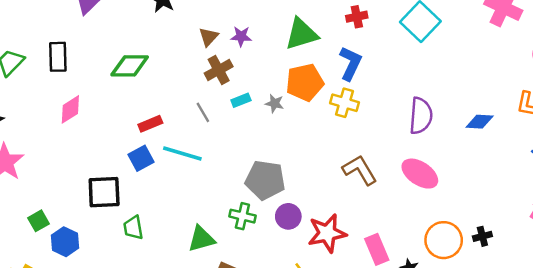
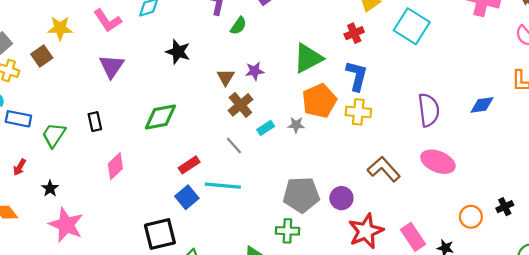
black rectangle: (58, 57) -> (95, 122), size x0.7
purple circle: (288, 216) -> (341, 198), moved
orange circle: (444, 240) -> (471, 217), size x0.7

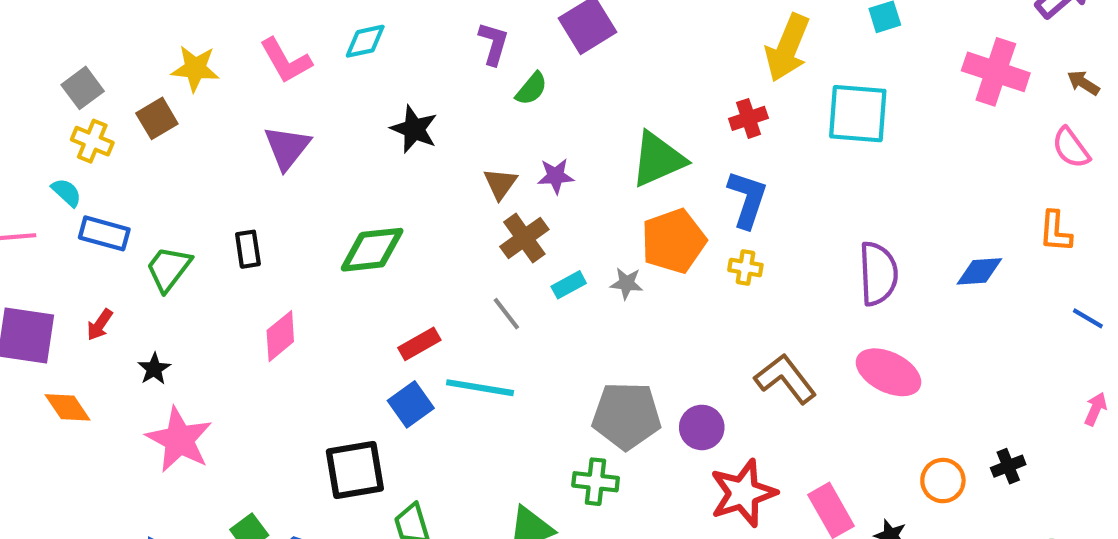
cyan square: (412, 26) -> (858, 114), turned -32
yellow cross: (358, 112) -> (745, 268), size x0.7

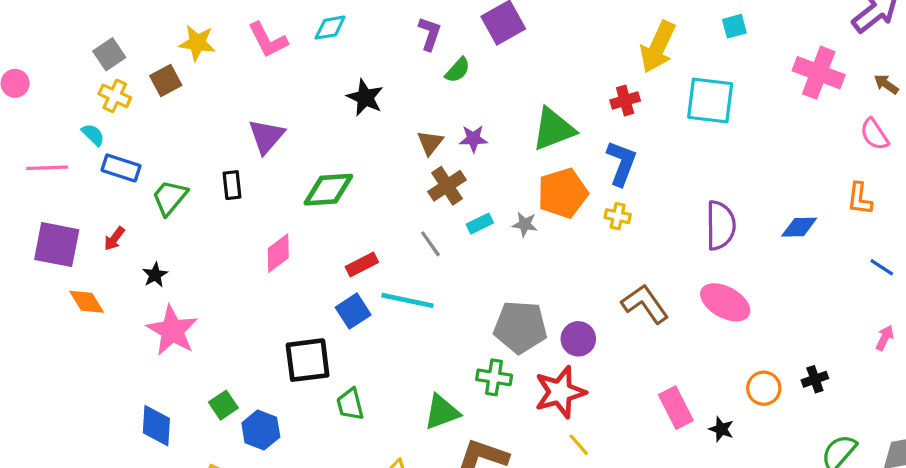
purple triangle: (287, 147) -> (266, 136), moved
pink diamond: (280, 336) -> (278, 253), moved
red star: (743, 493) -> (560, 392), moved

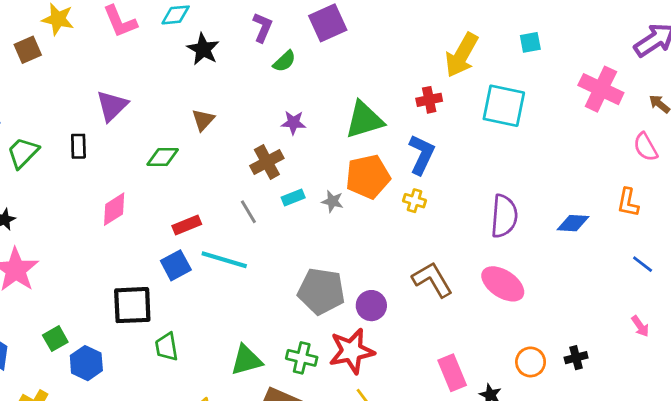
black star: (365, 97) -> (203, 49), moved
brown triangle: (430, 143) -> (203, 120), moved
green diamond: (328, 190) -> (163, 157), size x0.7
pink arrow: (885, 338) -> (640, 326), turned 115
green cross: (494, 377) -> (302, 358), moved

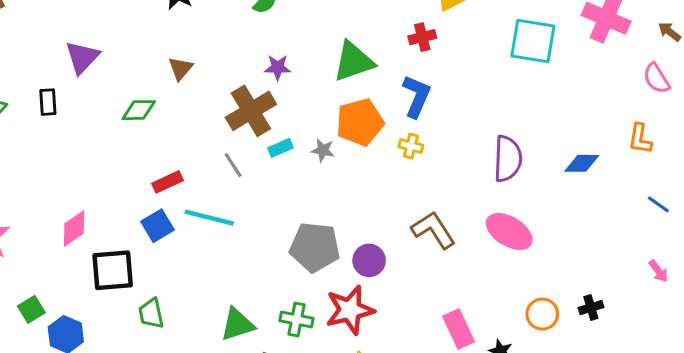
cyan square: (504, 106) -> (533, 41), moved
brown cross: (267, 162) -> (251, 111), size x1.4
pink diamond: (114, 209) -> (74, 228), moved

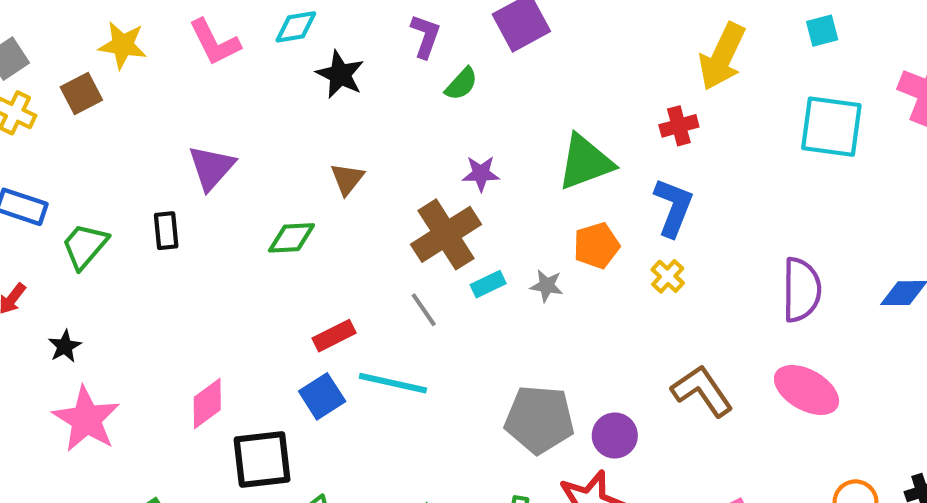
orange pentagon: (360, 122) -> (596, 246), size x0.7
yellow cross: (411, 146) -> (668, 276), turned 30

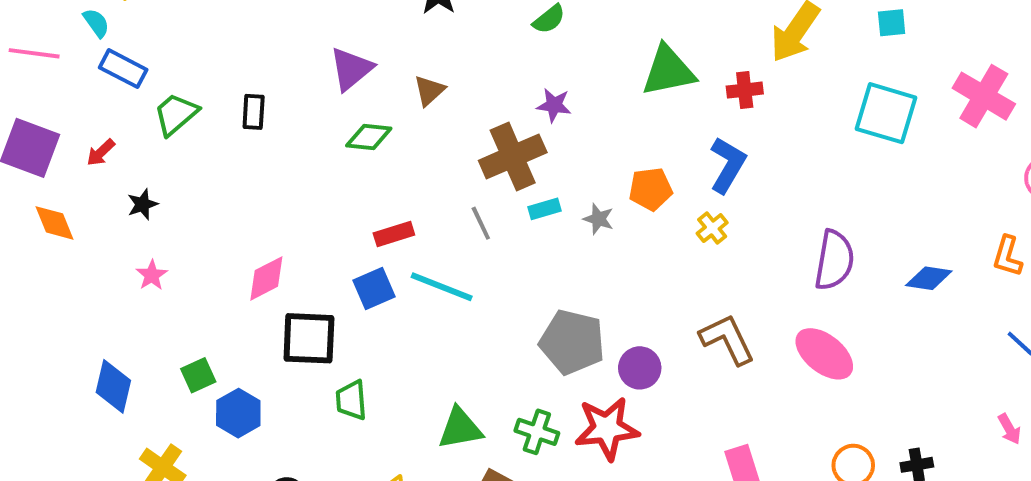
green triangle: (585, 162) -> (668, 71), moved
purple triangle: (211, 168) -> (351, 69), moved
pink star: (86, 419) -> (152, 275), size x0.5

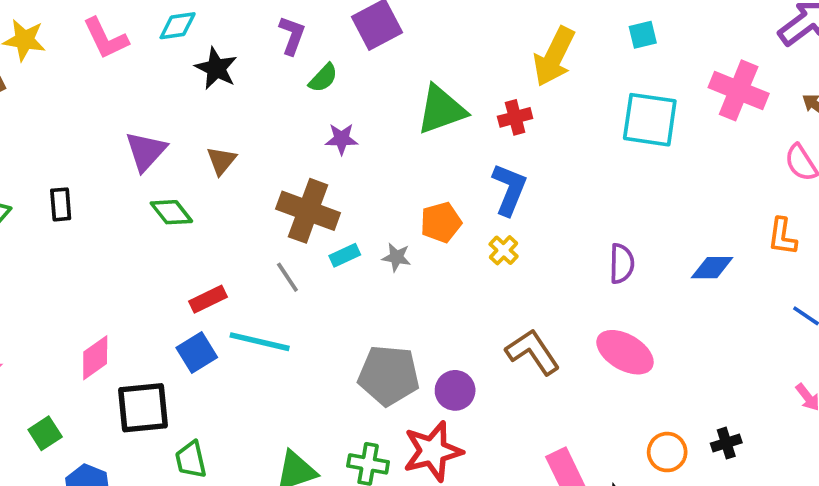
purple star: (554, 105) -> (341, 139), moved
green diamond: (369, 137) -> (171, 212), turned 54
brown cross: (513, 157) -> (308, 211), turned -38
purple semicircle: (834, 260) -> (622, 264), size x0.7
green square: (198, 375) -> (45, 433), moved

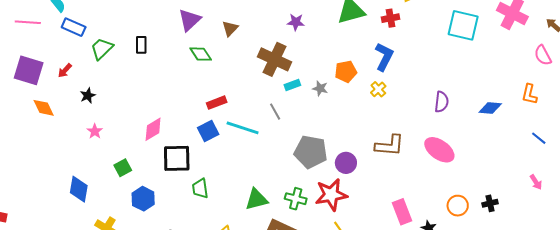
gray line: (287, 277) -> (275, 112), moved
brown L-shape: (533, 352) -> (390, 146), turned 124

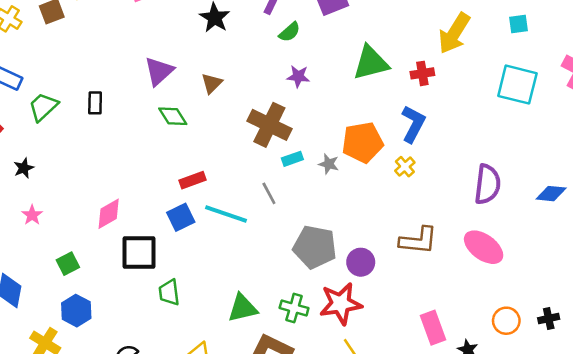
orange pentagon: (346, 71) -> (363, 142), size x1.4
purple semicircle: (441, 102) -> (487, 184), size x1.4
blue hexagon: (143, 199) -> (76, 311), moved

